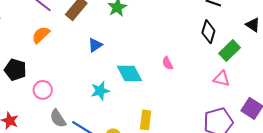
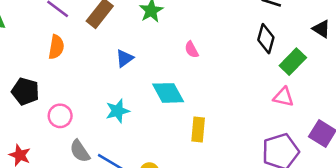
orange semicircle: (41, 35) -> (56, 47), turned 144
pink semicircle: (168, 63) -> (192, 50), moved
cyan star: (100, 91) -> (117, 111), moved
yellow rectangle: (146, 120) -> (198, 129), moved

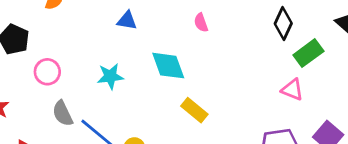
blue triangle: (125, 58) -> (127, 21), turned 36
yellow rectangle: (198, 129) -> (194, 110), turned -65

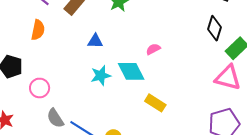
pink semicircle: (201, 23) -> (153, 49), moved, turned 88
cyan star: (110, 76) -> (101, 76), moved
pink triangle: (292, 90) -> (228, 78), size x1.5

